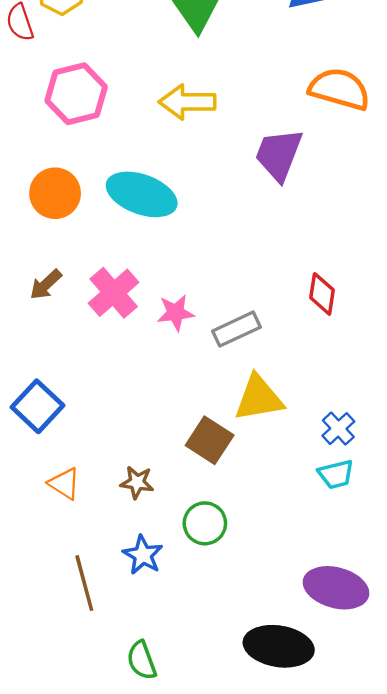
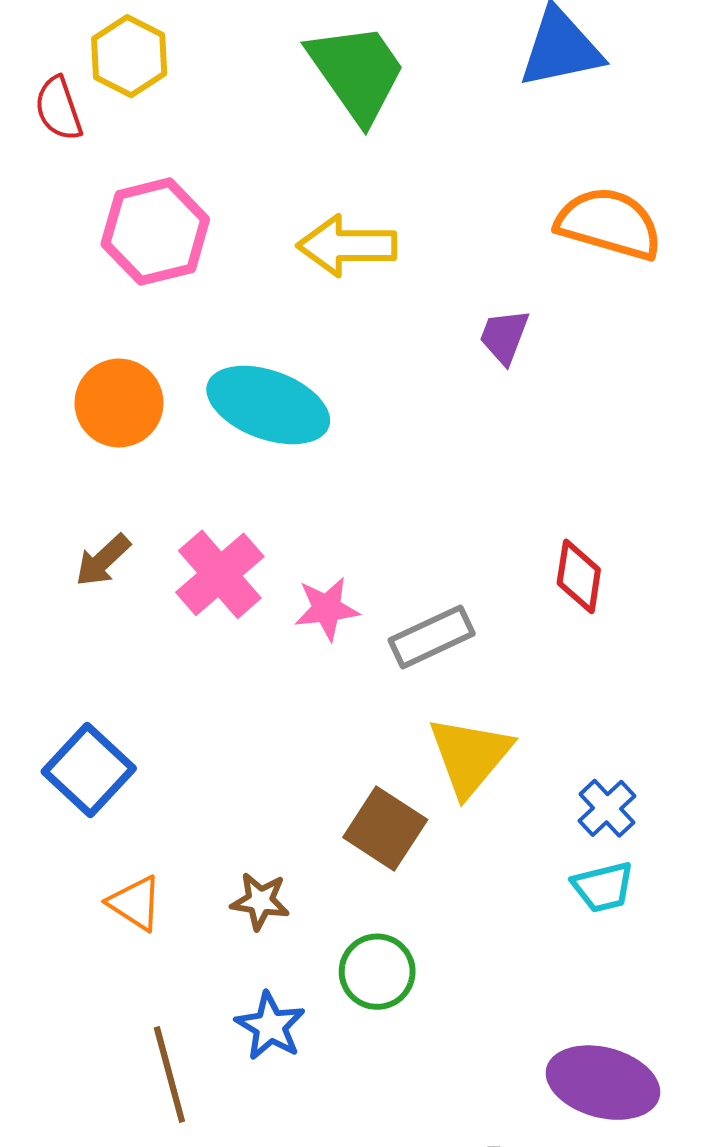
purple trapezoid: (279, 155) -> (504, 336), size x0.6
yellow triangle: (259, 398) -> (470, 756), turned -40

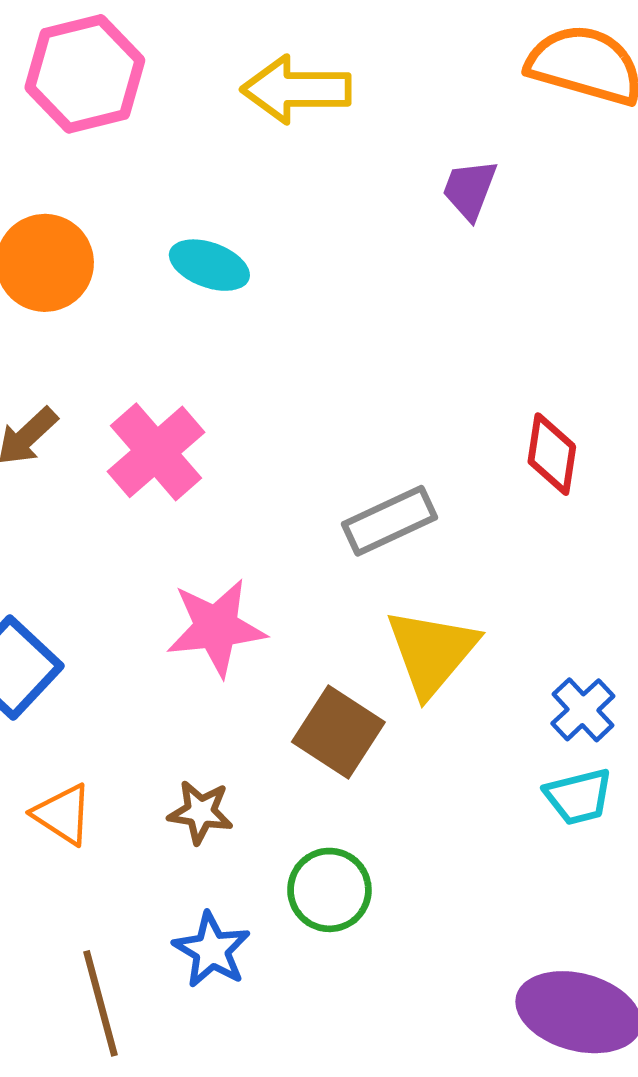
cyan ellipse: (268, 405) -> (209, 265), size x0.6
pink star: (327, 609) -> (216, 628), moved, size x1.4

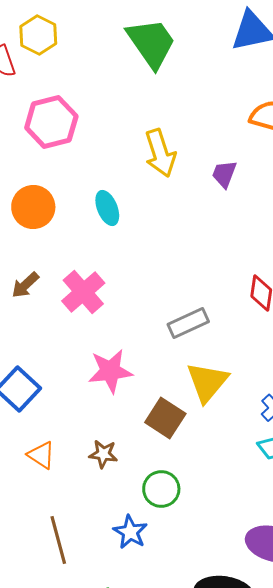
yellow arrow: (296, 89) -> (160, 153), moved, turned -108
cyan ellipse: (209, 265) -> (107, 208), turned 48
blue star: (212, 950) -> (130, 532), moved

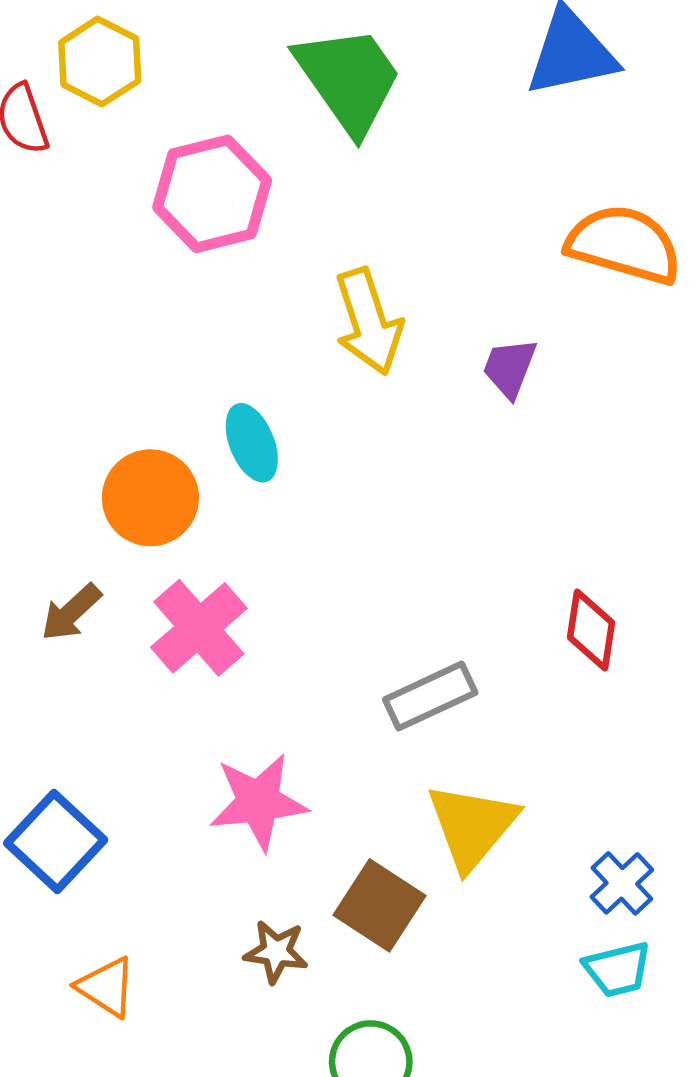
pink hexagon: (51, 122) -> (212, 194), moved
orange circle: (33, 207) -> (150, 498), moved
brown star: (103, 454) -> (276, 952), moved

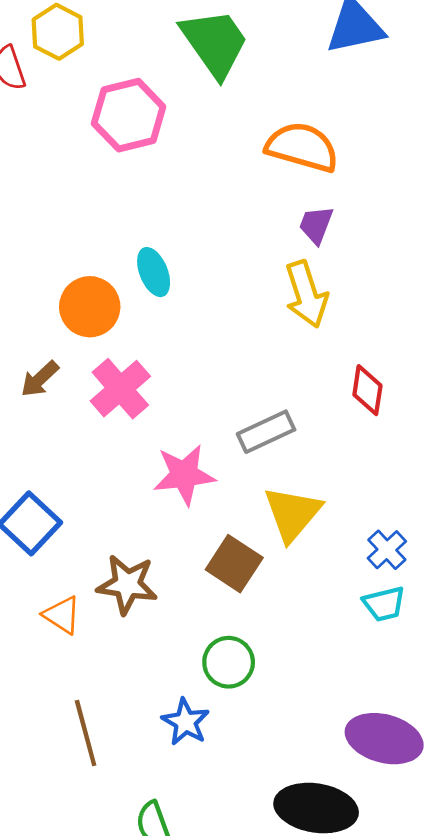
orange semicircle: (624, 244) -> (302, 147), moved
yellow arrow: (369, 322) -> (306, 294), moved
pink star: (258, 802) -> (184, 475), moved
brown star: (276, 952) -> (127, 584), moved, size x1.5

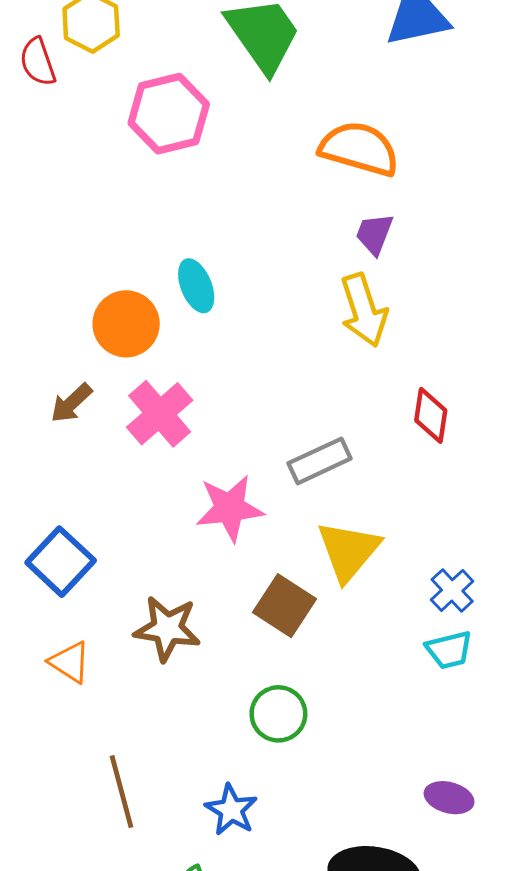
orange triangle: (62, 615) -> (70, 662), moved
blue star: (186, 722) -> (231, 810), moved
purple ellipse: (384, 739) -> (449, 798), size x0.6

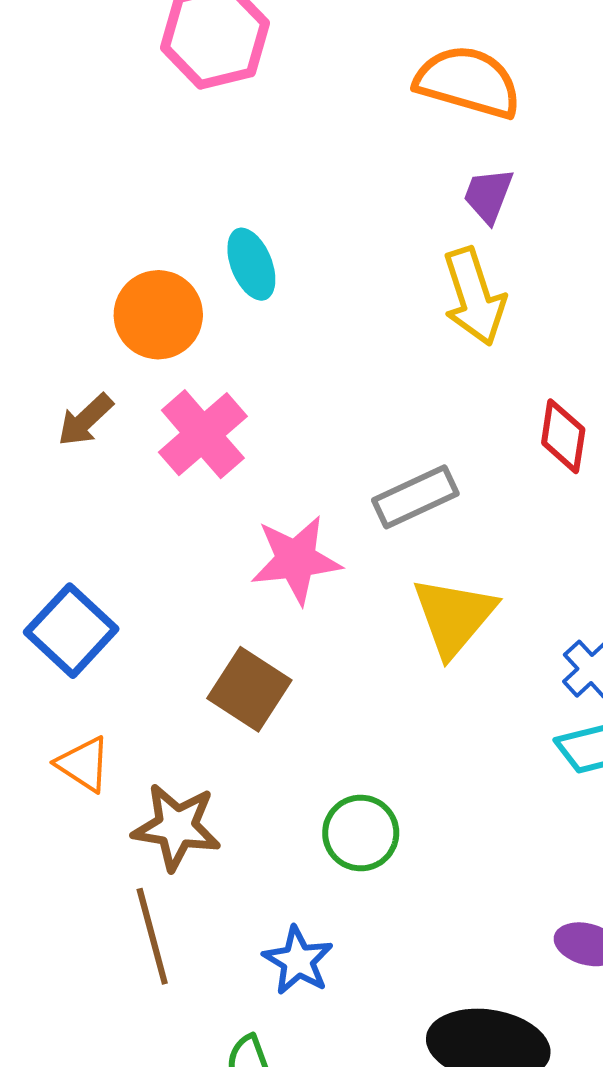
brown square: (285, 606) -> (249, 689), moved
brown star: (167, 629) -> (176, 827), moved

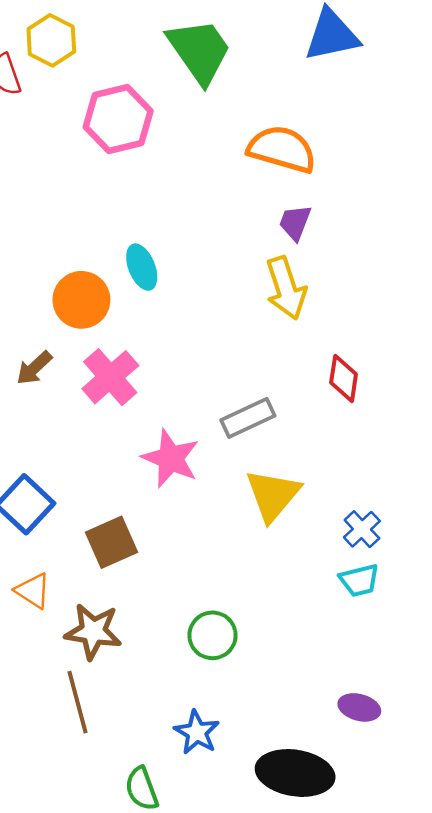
pink star: (296, 560) -> (171, 458), turned 30
brown square: (249, 689) -> (112, 542), moved, turned 33
blue star: (298, 961) -> (197, 732), moved

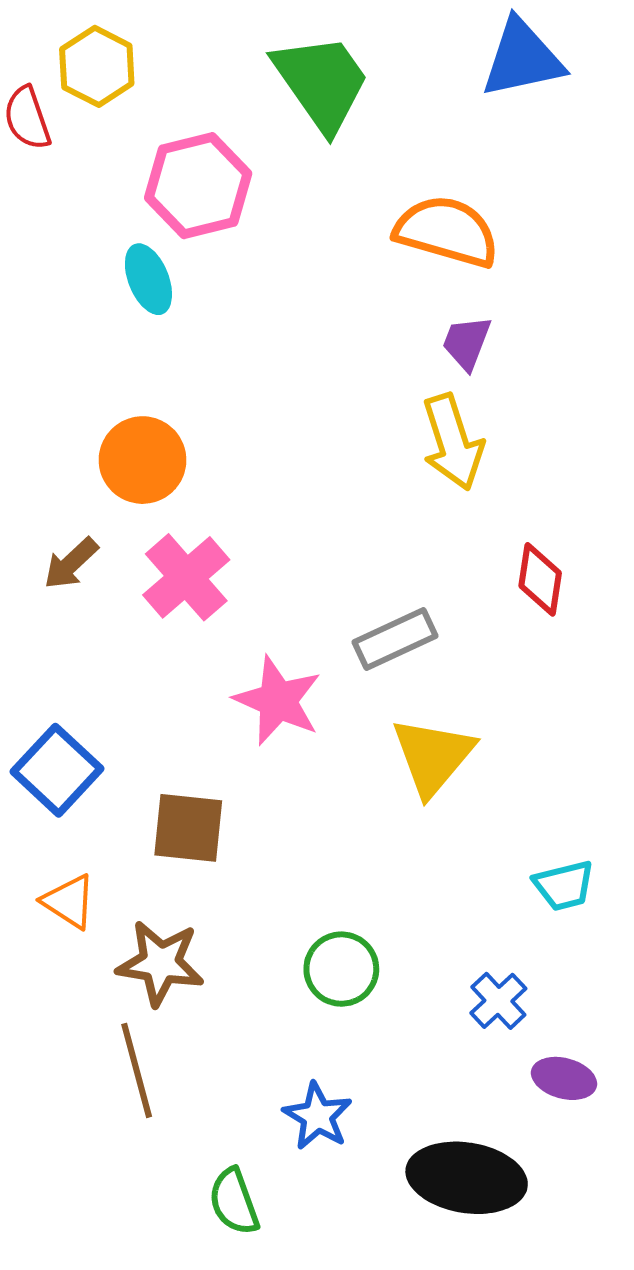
cyan ellipse: (142, 267) -> (148, 279), moved
blue cross: (362, 529) -> (498, 1001), moved
brown square: (112, 542) -> (188, 828), turned 30

